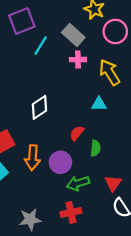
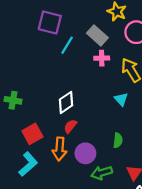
purple square: (22, 21) -> (50, 22), turned 35
cyan triangle: (99, 104) -> (121, 99), turned 48
red semicircle: (77, 133) -> (70, 126), moved

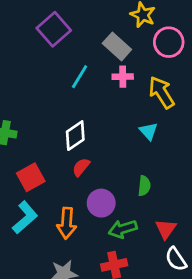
purple square: (50, 22) -> (54, 29), turned 35
cyan line: (67, 45) -> (80, 77), moved
orange arrow: (59, 149) -> (67, 223), moved

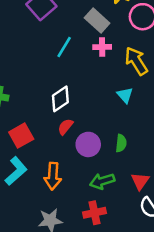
purple circle: (101, 203) -> (88, 144), moved

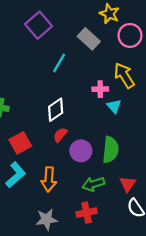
pink cross: (102, 47) -> (100, 89), moved
green semicircle: (121, 143) -> (111, 150), size x1.6

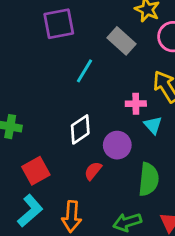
purple square: (39, 25) -> (59, 24), turned 30
red semicircle: (60, 135) -> (93, 171), moved
purple circle: (81, 151) -> (117, 145), moved

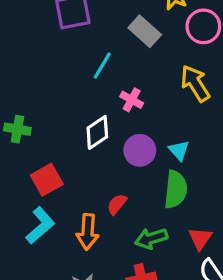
pink cross: (136, 104) -> (132, 100), moved, turned 30
cyan triangle: (153, 125) -> (179, 150), moved
red semicircle: (93, 171) -> (117, 204), moved

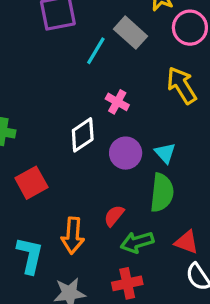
cyan line: (102, 66) -> (96, 51), moved
red semicircle: (117, 204) -> (114, 216), moved
cyan L-shape: (40, 225) -> (30, 255), moved, turned -36
red triangle: (200, 238) -> (187, 242), turned -45

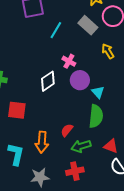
gray rectangle: (131, 33) -> (88, 25), moved
yellow arrow: (182, 85) -> (108, 51), size x0.7
purple circle: (126, 153) -> (80, 80), moved
red square: (31, 183) -> (17, 110), turned 36

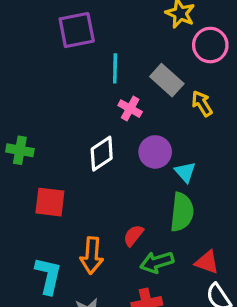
gray rectangle: (88, 25) -> (167, 80), moved
cyan line: (56, 30) -> (115, 68), turned -30
pink cross: (69, 61) -> (130, 109), moved

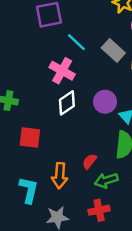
cyan line: (115, 68) -> (76, 42), turned -48
pink cross: (130, 109) -> (62, 71), moved, size x1.5

